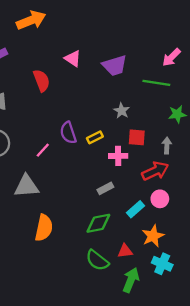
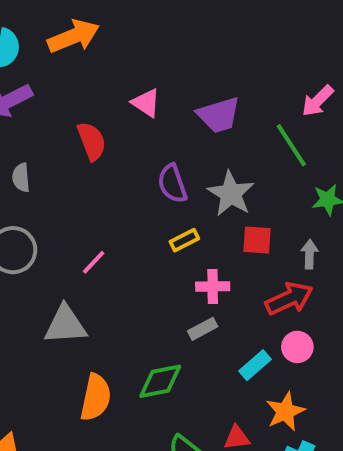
green line: (156, 83) -> (291, 145), turned 48
gray star: (122, 111) -> (231, 194), size x1.6
purple semicircle: (68, 133) -> (172, 184), moved
pink cross: (118, 156) -> (213, 286), moved
green diamond: (98, 223) -> (160, 381), moved

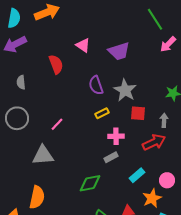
green line: (291, 145) -> (155, 19), moved
pink circle: (297, 347) -> (167, 180), moved
orange semicircle: (96, 397) -> (37, 197), moved

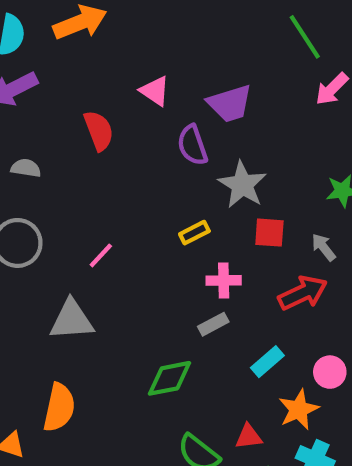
gray semicircle: (21, 82) -> (26, 168), turned 104
purple semicircle: (96, 85) -> (192, 145), moved
gray arrow: (164, 120) -> (324, 247), turned -40

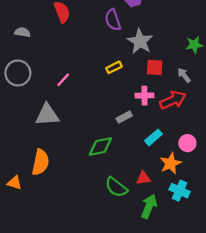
pink cross: (224, 280) -> (144, 96), moved

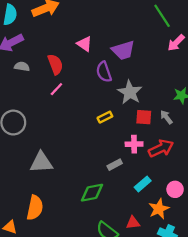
gray semicircle: (22, 32) -> (22, 66), moved
gray arrow: (184, 75) -> (166, 117), moved
pink line: (63, 80) -> (56, 89), moved

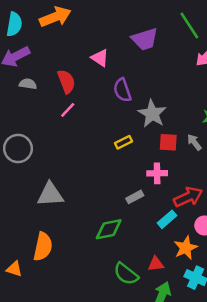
purple trapezoid: (123, 50) -> (145, 39), moved
red arrow: (161, 148) -> (188, 197), moved

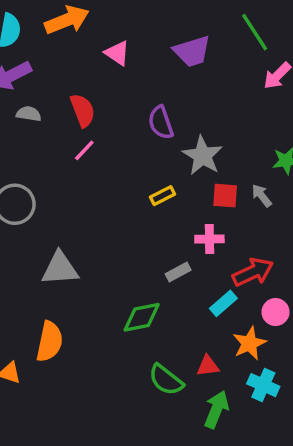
pink triangle: (100, 58) -> (117, 53), moved

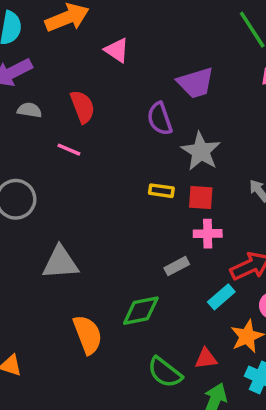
purple trapezoid: (192, 51) -> (196, 83), moved
pink line: (84, 150) -> (69, 150), moved, turned 70
yellow rectangle: (163, 196) -> (161, 191), turned 35
red square: (225, 196) -> (201, 198), moved
orange semicircle: (50, 342) -> (88, 335), moved, turned -33

